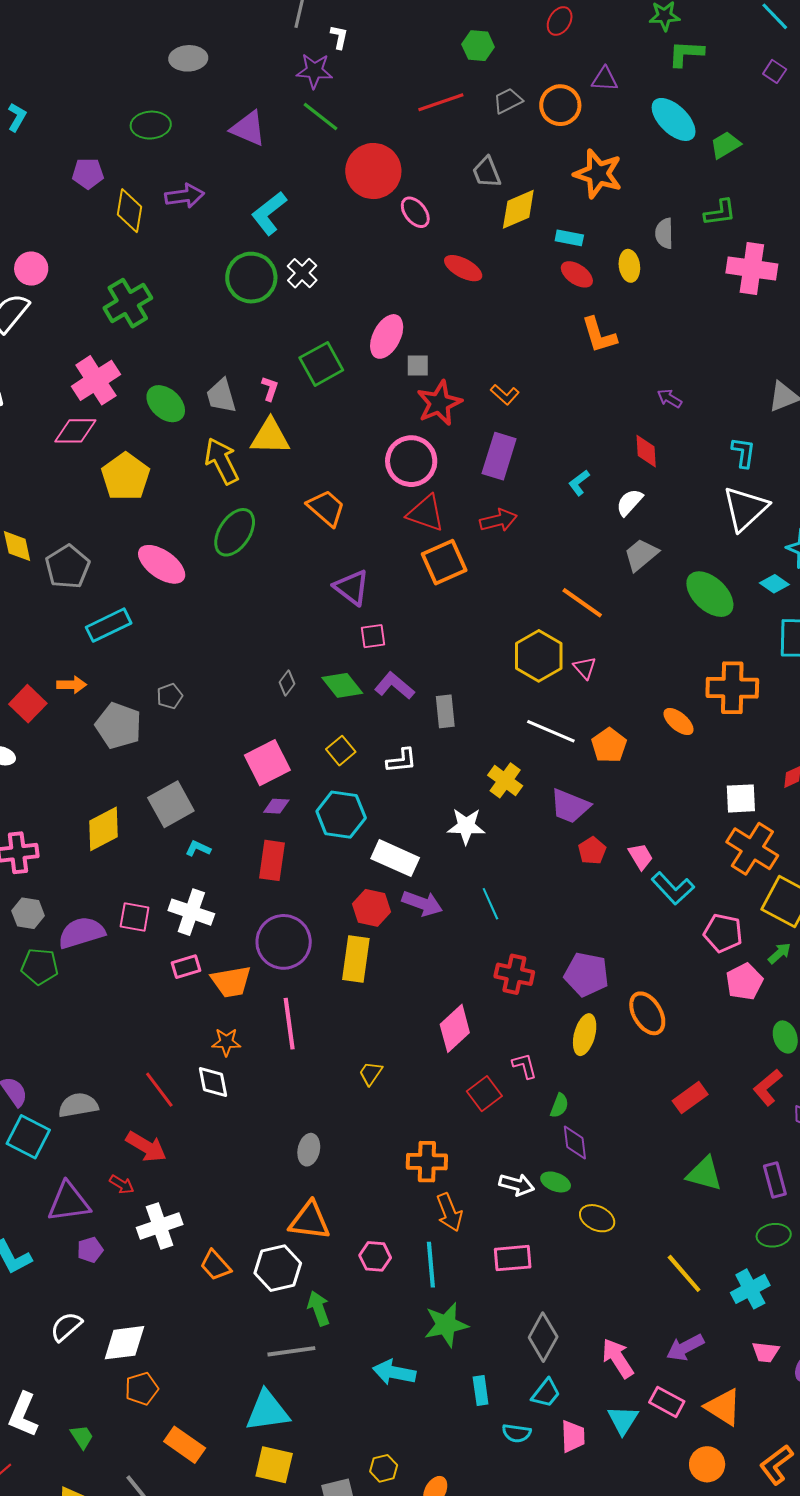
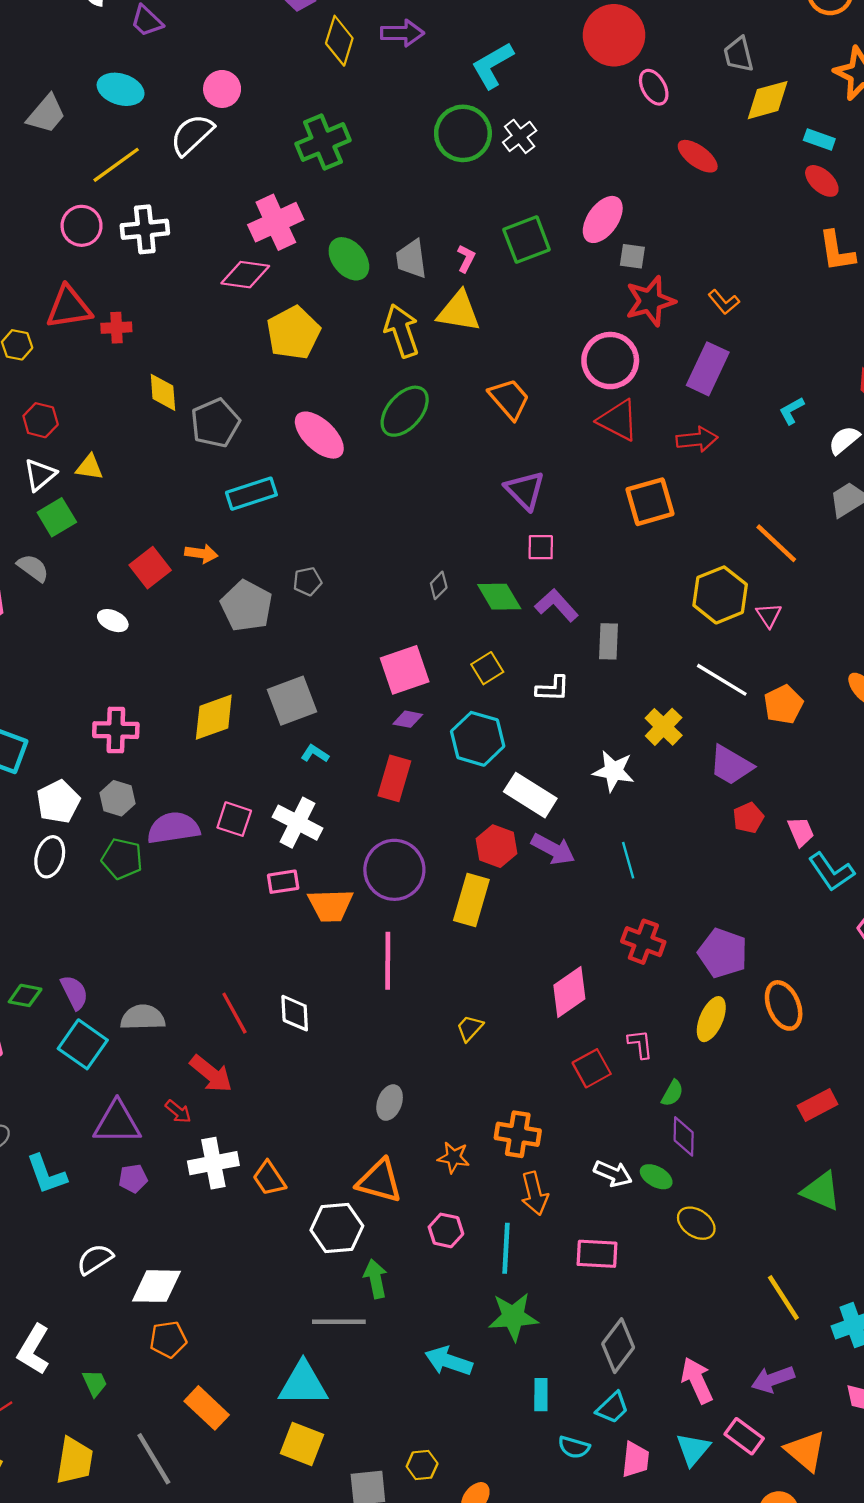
orange square: (444, 562) -> (650, 502), moved
orange star: (226, 1042) -> (454, 1157), moved
orange trapezoid: (215, 1265) -> (269, 1178), moved

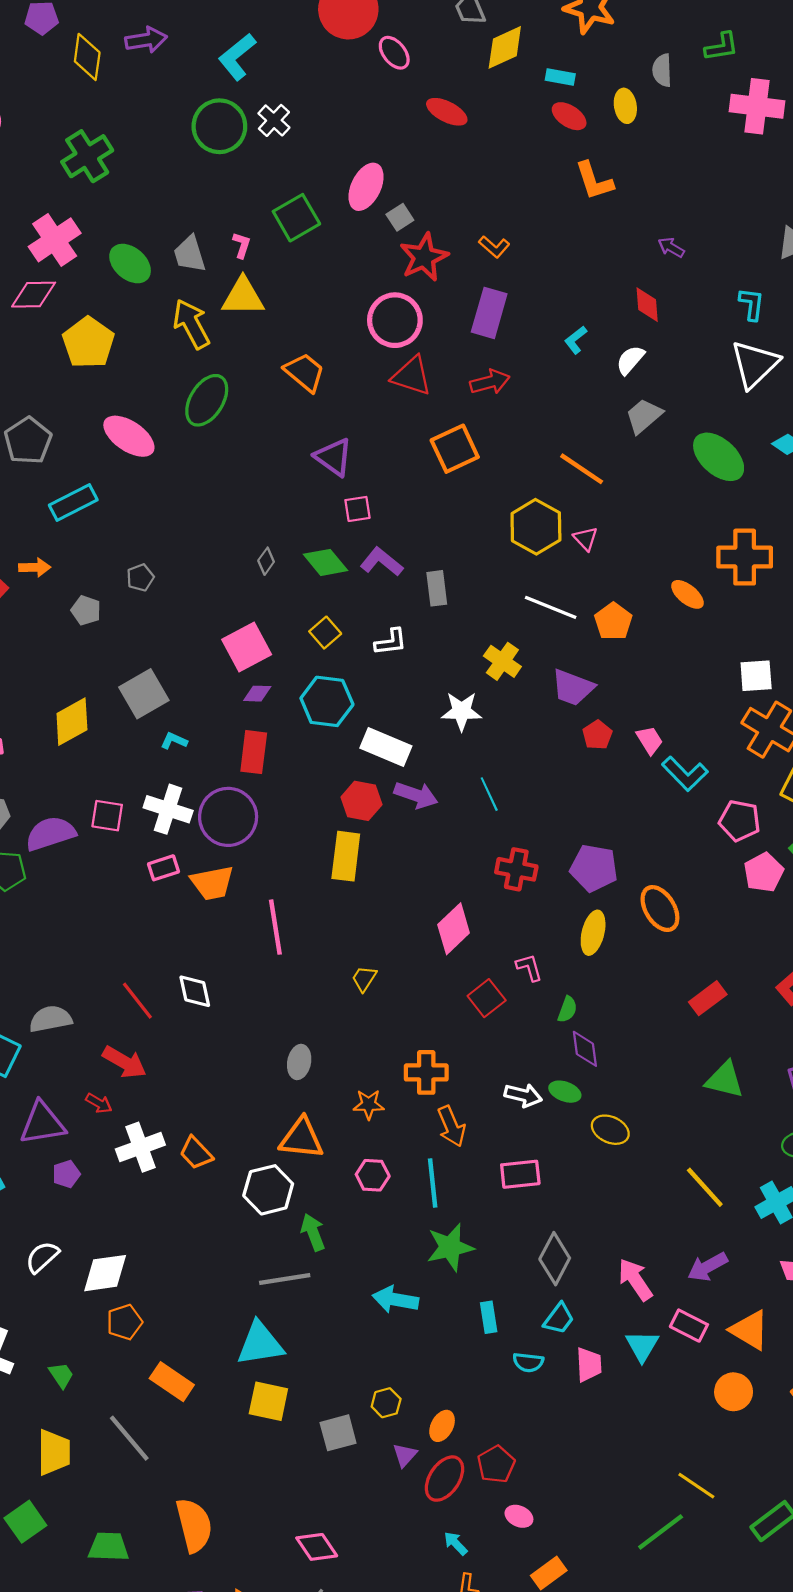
gray square: (632, 256) -> (400, 217), turned -32
gray pentagon: (247, 606) -> (86, 610), size x0.6
purple circle: (394, 870) -> (228, 817), moved

